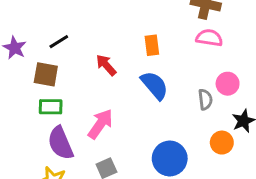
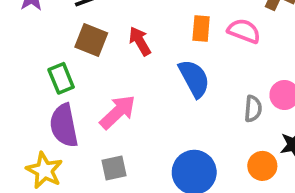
pink semicircle: (209, 38) -> (244, 31), moved
brown square: (46, 74) -> (91, 40), moved
green rectangle: (51, 107) -> (61, 78), turned 55

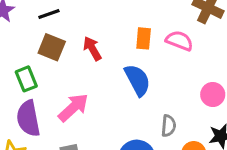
gray semicircle: (253, 109) -> (169, 126), moved

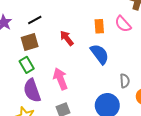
pink semicircle: (179, 41) -> (123, 24), turned -144
brown square: (52, 47) -> (30, 42), moved, turned -30
pink arrow: (73, 108) -> (60, 79), turned -60

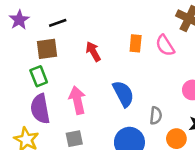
blue semicircle: (100, 54) -> (123, 94), moved

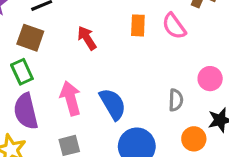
brown square: (47, 49) -> (30, 38), turned 30
blue semicircle: (123, 94) -> (113, 104), moved
gray semicircle: (156, 116) -> (176, 100), moved

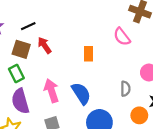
orange rectangle: (138, 25) -> (88, 54), moved
red arrow: (87, 38) -> (44, 45), moved

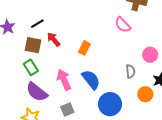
orange rectangle: (88, 54) -> (84, 48), moved, turned 32
purple semicircle: (20, 101) -> (37, 92), turned -30

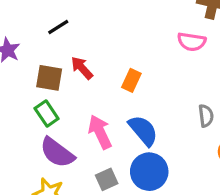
black line: (37, 24) -> (58, 27), moved
pink semicircle: (123, 25) -> (192, 42), turned -36
blue circle: (110, 104) -> (149, 172), moved

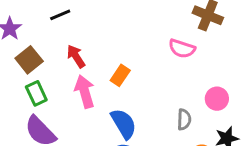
brown square: (49, 78) -> (29, 60), moved, turned 32
pink arrow: (100, 132) -> (85, 91), moved

